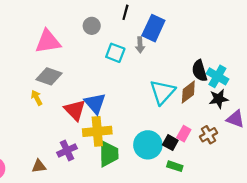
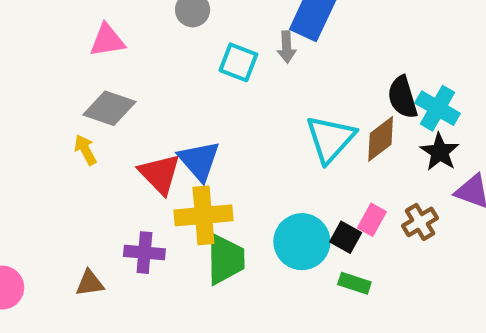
pink triangle: (48, 42) -> (107, 40), size x0.7
black star: (219, 99) -> (440, 152), turned -30
purple cross: (67, 150) -> (144, 253), turned 30

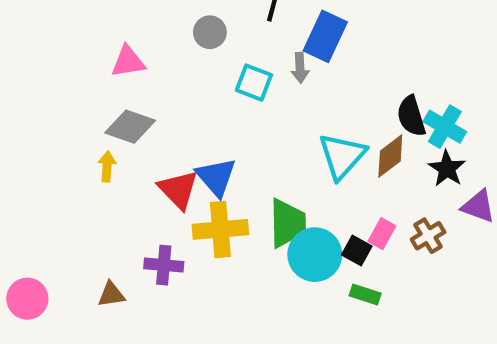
yellow arrow: (85, 150) -> (107, 166), turned 32
green trapezoid: (225, 259) -> (287, 223), moved

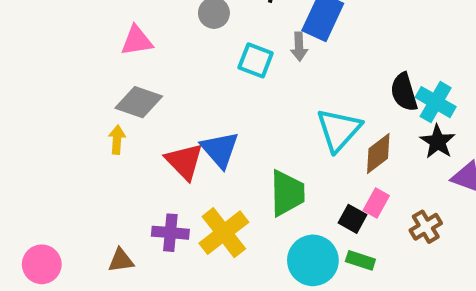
brown diamond: (390, 156) -> (378, 153), moved
yellow cross: (220, 229) -> (224, 233), moved, turned -33
brown cross: (428, 236) -> (426, 227), moved
cyan circle: (315, 255) -> (313, 260), moved

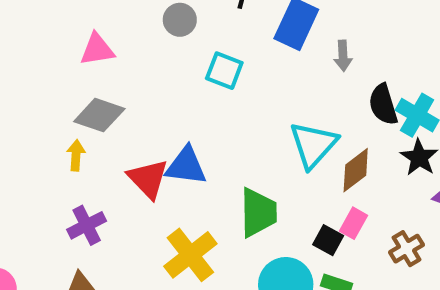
gray arrow: (299, 47) -> (343, 56), moved
blue triangle: (220, 150) -> (186, 166), turned -42
purple cross: (170, 233) -> (87, 225), moved, turned -32

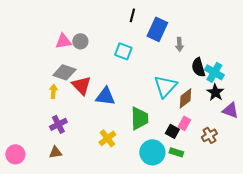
gray circle: (180, 20) -> (80, 41), moved
red triangle: (148, 179) -> (81, 85), moved
yellow cross: (190, 255) -> (107, 138), size x0.7

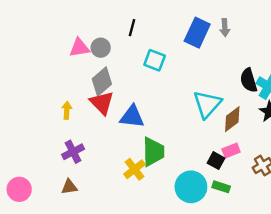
black line: (132, 15) -> (132, 28), moved
gray arrow: (179, 44) -> (225, 28), moved
gray diamond: (64, 72) -> (102, 82), moved, turned -60
green trapezoid: (139, 118) -> (153, 152), moved
pink rectangle: (184, 123) -> (231, 150), turned 40

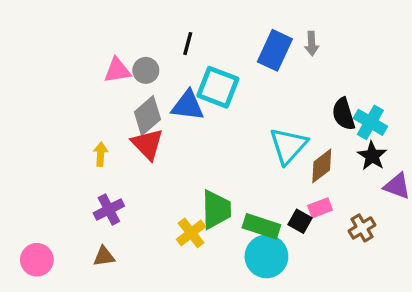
cyan square: (155, 60) -> (218, 87), size x1.4
blue triangle: (132, 117) -> (188, 106), moved
green rectangle: (221, 187) -> (261, 226), moved, size x1.5

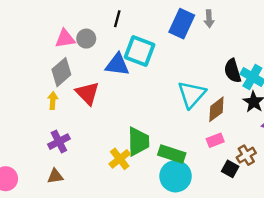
gray diamond: (147, 116) -> (61, 72), moved
black square: (300, 221) -> (230, 169), moved

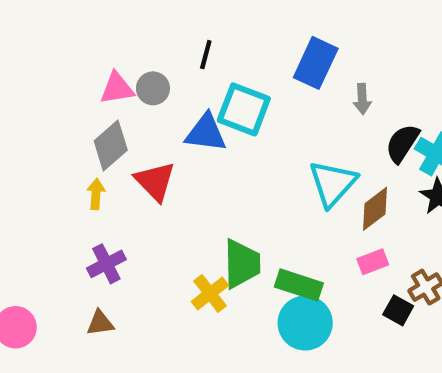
gray arrow: (209, 19) -> (362, 99), moved
black semicircle: (233, 71) -> (402, 143), turned 50

